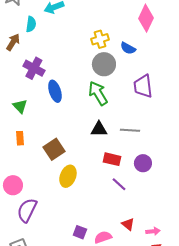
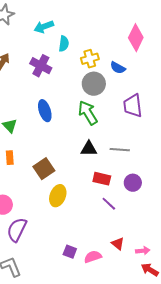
cyan semicircle: (31, 24) -> (64, 44), moved
purple cross: (34, 68) -> (41, 66), moved

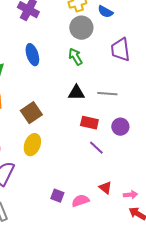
green arrow: (88, 113) -> (75, 57), size x0.7
yellow ellipse: (58, 196) -> (32, 145), moved

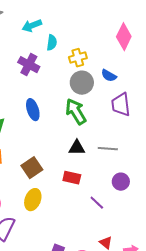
blue semicircle: (105, 12) -> (109, 76), moved
green arrow: (75, 57) -> (76, 112), size x1.5
red rectangle: (89, 123) -> (72, 178), moved

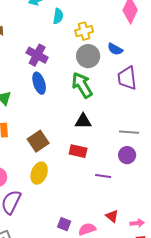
purple cross: (29, 65) -> (37, 55), moved
gray line: (108, 149) -> (129, 132), moved
purple line: (97, 203) -> (103, 176), turned -35

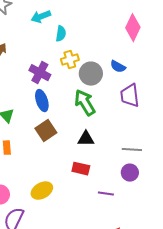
yellow cross: (84, 31) -> (70, 60), moved
brown square: (38, 141) -> (46, 131), moved
yellow ellipse: (39, 173) -> (42, 191), turned 40

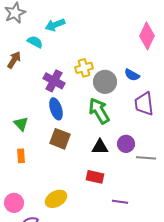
cyan semicircle: (61, 34) -> (35, 42), moved, turned -70
brown square: (46, 131) -> (60, 139), turned -35
purple circle: (130, 173) -> (126, 144), moved

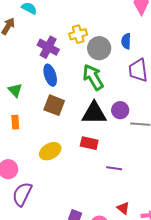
blue semicircle: (132, 75) -> (126, 41), turned 63
black triangle: (100, 147) -> (94, 113), size x1.5
yellow ellipse: (56, 199) -> (50, 151), moved

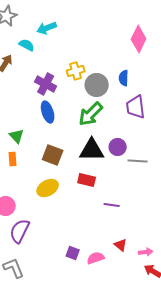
green arrow: (93, 77) -> (91, 114), turned -104
green triangle: (15, 90) -> (17, 136), moved
brown square: (54, 105) -> (53, 155), moved

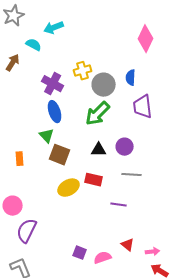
green triangle: (17, 136) -> (47, 136), moved
black triangle: (92, 150) -> (99, 150), size x0.6
gray line: (138, 161) -> (132, 175), moved
yellow ellipse: (48, 188) -> (69, 188), moved

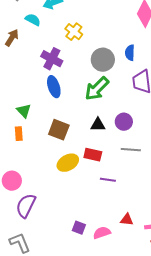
yellow cross: (83, 71) -> (74, 32), moved, turned -36
green triangle: (47, 136) -> (24, 111), moved
purple line: (119, 205) -> (108, 180), moved
red triangle: (128, 245) -> (127, 220), turned -32

